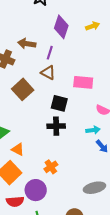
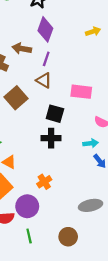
purple diamond: (61, 27) -> (45, 29), moved

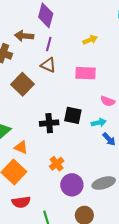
yellow arrow: (93, 32) -> (90, 40), moved
black square: (55, 114) -> (73, 115), moved
black cross: (51, 138) -> (49, 123), moved
purple circle: (27, 206) -> (72, 185), moved

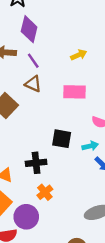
purple line: (49, 44) -> (33, 61), turned -48
black cross: (49, 123) -> (36, 163), moved
purple circle: (72, 185) -> (26, 217), moved

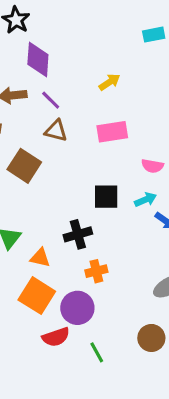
orange cross: (45, 192) -> (96, 271), turned 35

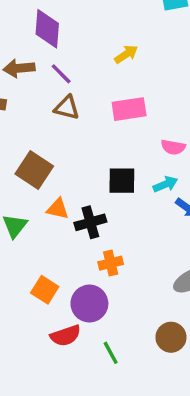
brown square: (24, 166) -> (34, 170), moved
orange triangle: (40, 258) -> (58, 209), moved
orange square: (37, 296) -> (45, 290), size x0.7

